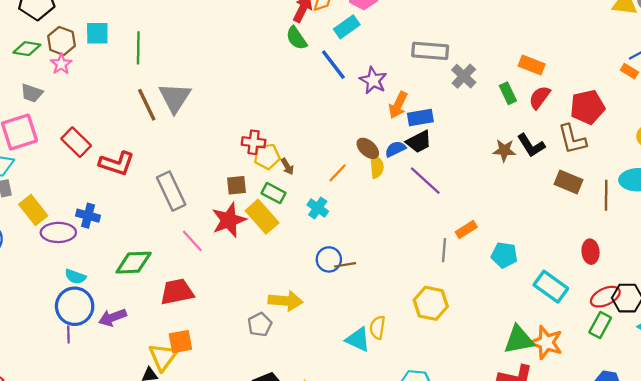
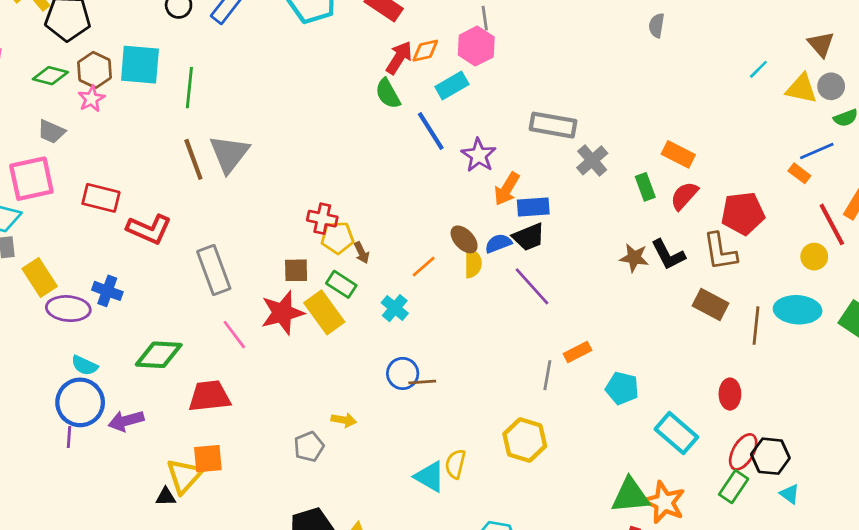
cyan square: (97, 33) -> (140, 65), size x1.4
red rectangle: (76, 142) -> (101, 198), turned -36
red ellipse: (605, 297) -> (743, 452), turned -40
yellow arrow: (285, 301) -> (344, 420), size x0.6

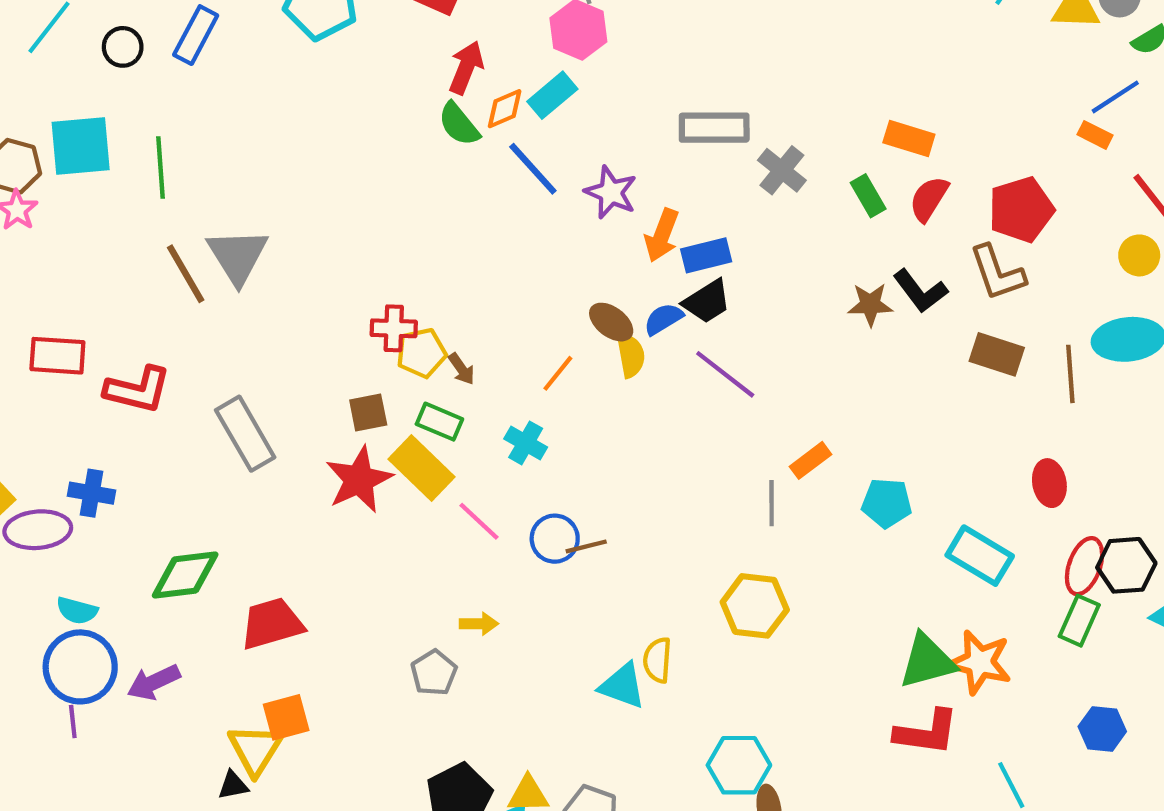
orange diamond: (425, 51) -> (505, 109), moved
pink line: (234, 335) -> (479, 521), moved

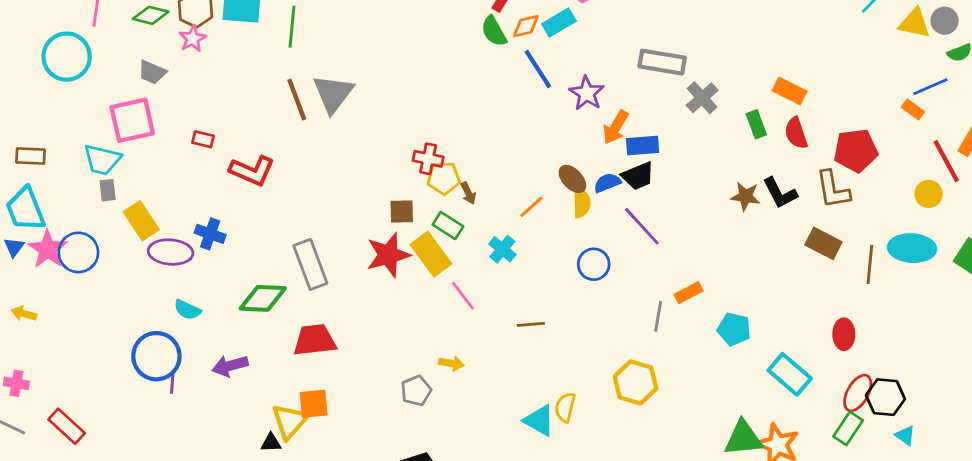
red semicircle: (929, 199) -> (796, 133), turned -60
red rectangle: (57, 356) -> (203, 139), size x0.6
gray rectangle: (245, 434) -> (310, 264), moved
blue circle: (555, 539) -> (594, 264), moved
blue circle: (80, 667) -> (156, 356), moved

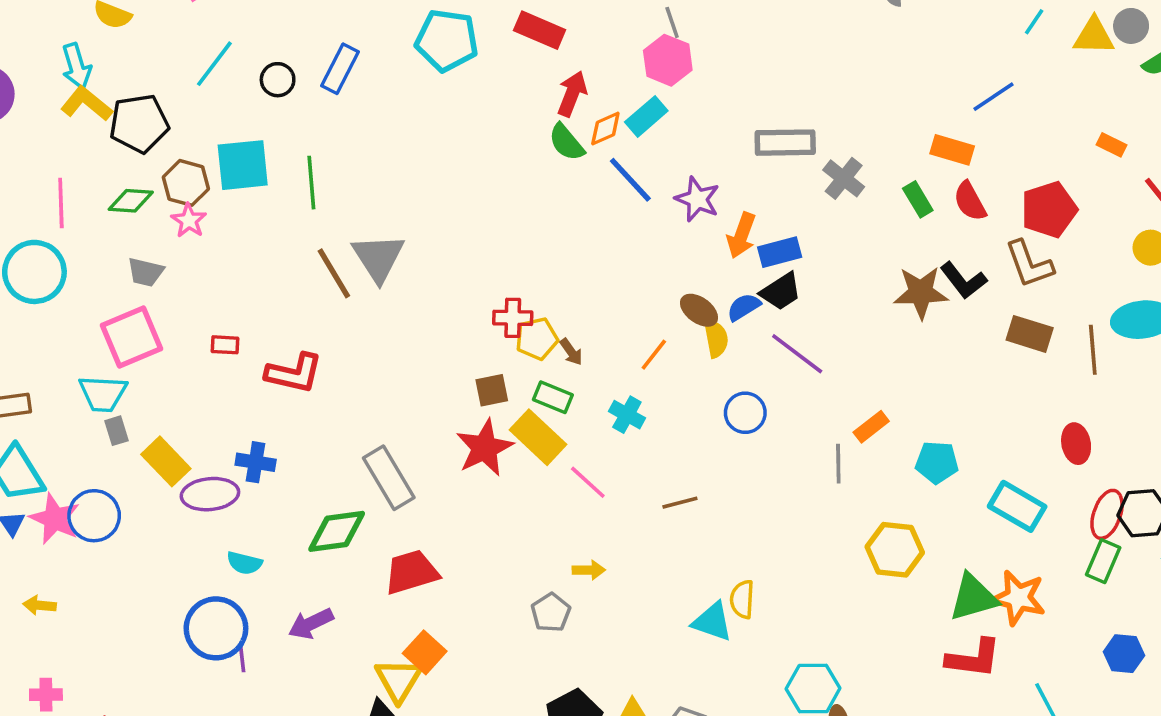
blue line: (930, 87) -> (993, 97), moved
brown star: (745, 196) -> (921, 293), size x1.4
yellow hexagon: (635, 382) -> (895, 550), moved
orange square: (314, 404) -> (425, 652), turned -32

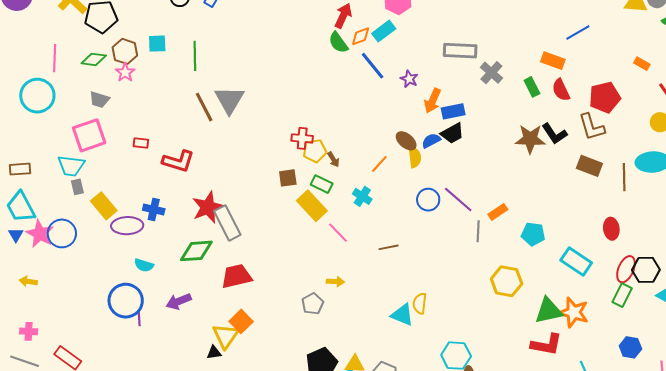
cyan square: (243, 165) -> (157, 44), size x0.6
purple star: (697, 199) -> (409, 79), size x0.7
purple line: (797, 354) -> (458, 200), moved
red star: (485, 448) -> (208, 207), moved

